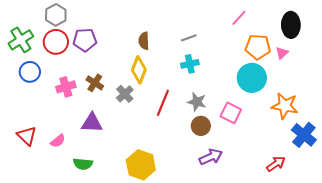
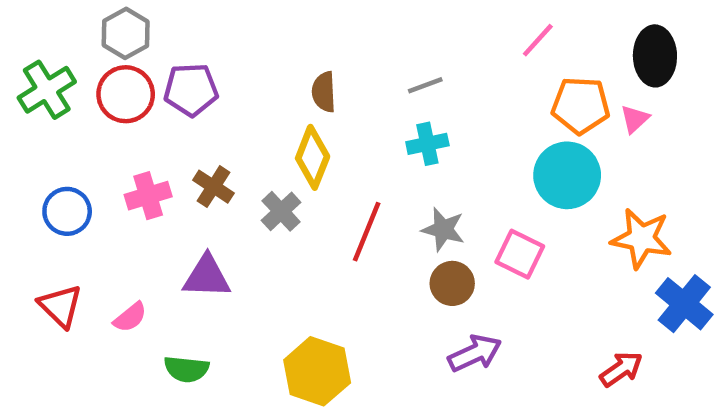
blue circle: (30, 72) -> (67, 211), moved

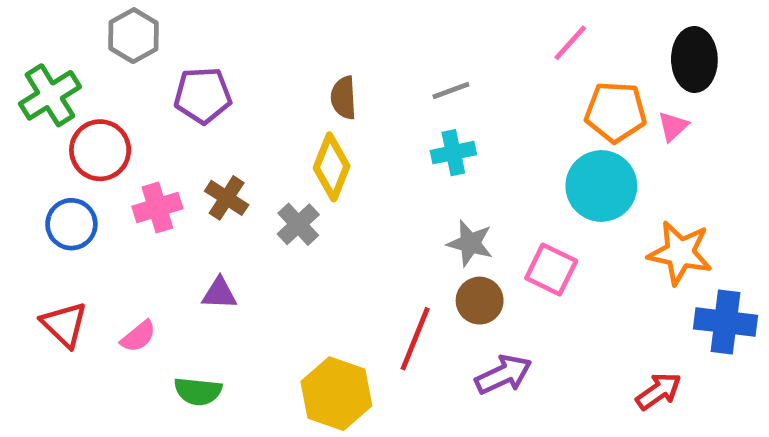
red circle: (126, 94) -> (100, 150), moved
red line: (367, 232) -> (415, 339), moved
purple triangle: (207, 277) -> (219, 293), size x0.7
blue cross: (684, 304) -> (725, 322), turned -32

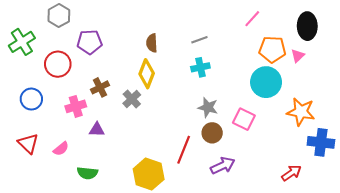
red circle: (100, 150) -> (58, 64), moved
brown cross: (227, 198) -> (100, 87), turned 30
pink cross: (157, 207) -> (76, 106), moved

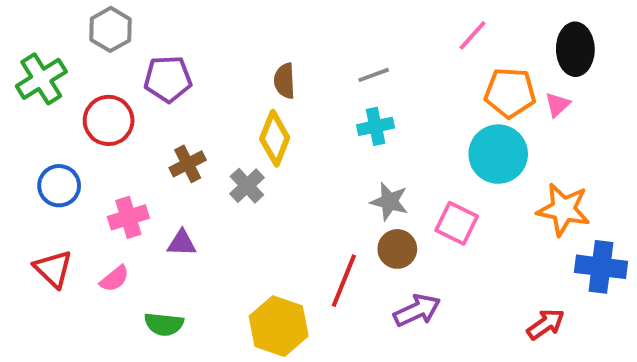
pink cross: (76, 106) -> (128, 217), moved

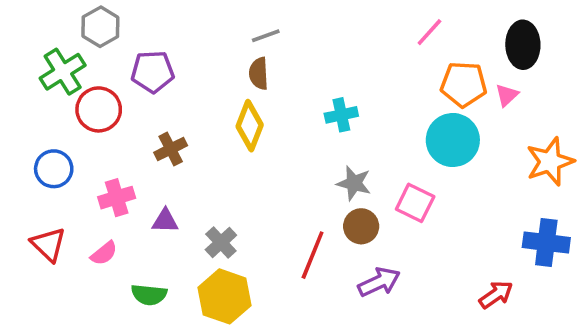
gray line: (374, 75) -> (266, 36), moved
green cross: (41, 79) -> (63, 72), moved
gray cross: (247, 186) -> (221, 242), moved
orange star: (563, 209) -> (550, 162), moved, turned -30
yellow hexagon: (279, 326) -> (224, 296), moved

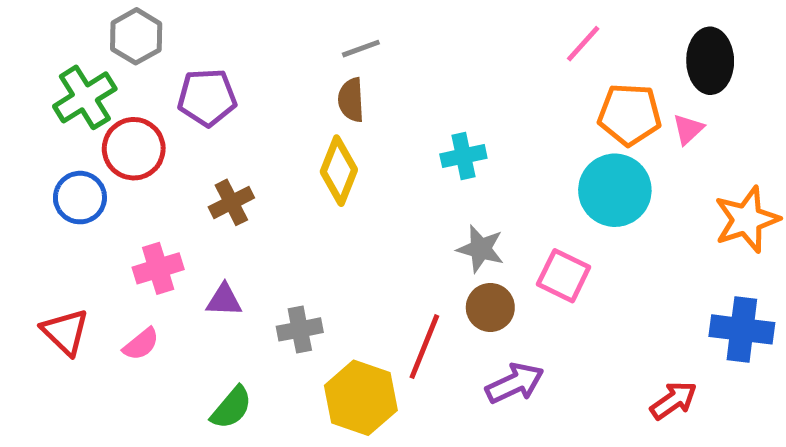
blue circle: (54, 169) -> (80, 198), moved
gray cross: (221, 242) -> (300, 329), turned 32
green semicircle: (149, 295) -> (231, 408), moved, turned -56
yellow hexagon: (224, 296) -> (361, 398), moved

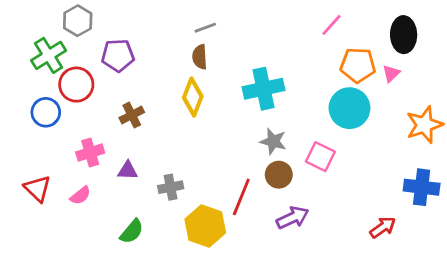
cyan cross: (463, 156) -> (263, 89), size x1.6

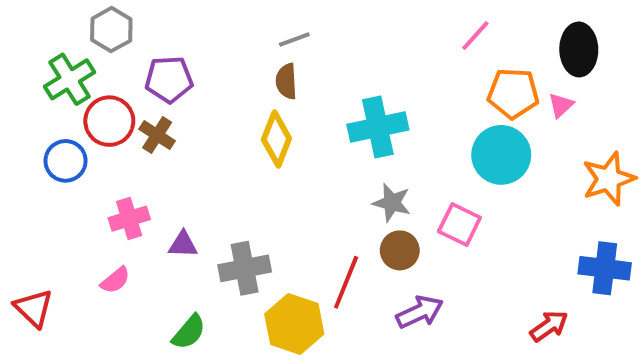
brown cross: (132, 115) -> (157, 135), moved, turned -30
gray cross: (171, 187) -> (245, 268), size x1.4
red triangle: (37, 189) -> (34, 308), moved

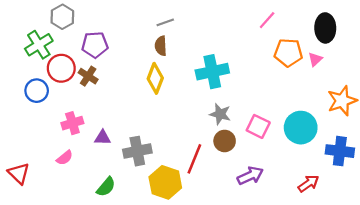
cyan circle: (501, 155) -> (301, 128), moved
purple arrow: (420, 312) -> (250, 176), moved

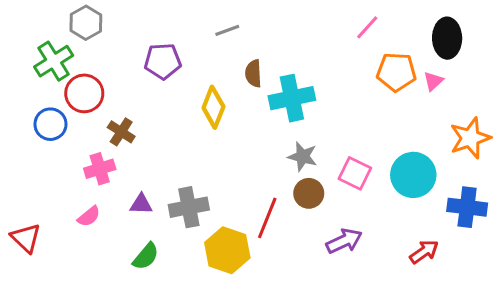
purple pentagon: (95, 45) -> (163, 61), moved
brown semicircle: (161, 46) -> (253, 73), moved
brown cross: (88, 76) -> (121, 132), moved
purple triangle: (103, 138) -> (141, 204), moved

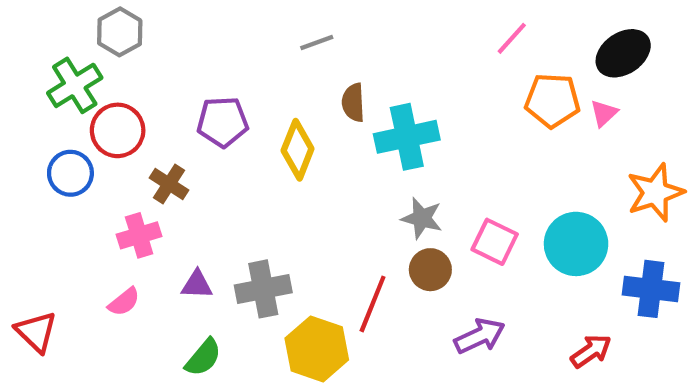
black ellipse: (447, 38) -> (623, 53), turned 57
purple pentagon: (163, 61) -> (223, 122), moved

